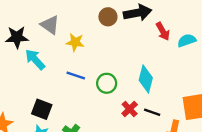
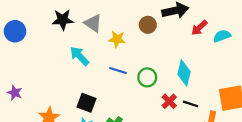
brown circle: (108, 17) -> (148, 25), moved
red arrow: (163, 31) -> (199, 28), turned 78
black star: (17, 37) -> (63, 20), moved

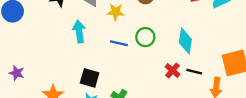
cyan arrow: (80, 56) -> (79, 31), turned 40
green circle: (147, 77) -> (145, 37), moved

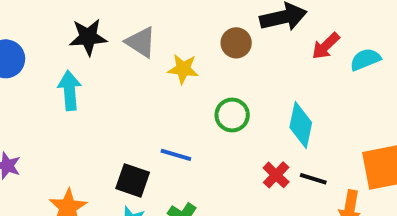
cyan arrow: (79, 31) -> (70, 90), moved
blue line: (119, 43) -> (176, 155), moved

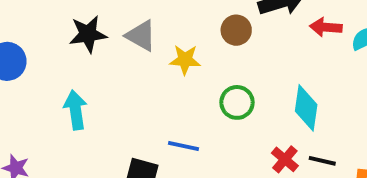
red arrow: (326, 46) -> (326, 27), turned 52
cyan arrow: (70, 90) -> (75, 110), moved

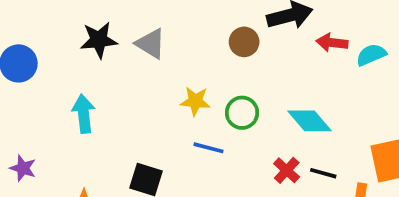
yellow star: (185, 60) -> (195, 101), moved
cyan diamond: (306, 108) -> (309, 121), turned -51
blue line: (183, 146) -> (208, 148), moved

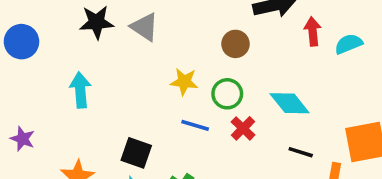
brown circle: (244, 42) -> (235, 44), moved
red arrow: (332, 43) -> (313, 31), turned 76
red cross: (287, 170) -> (243, 128), moved

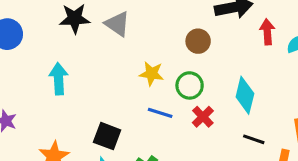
cyan diamond: (290, 103) -> (245, 95), turned 51

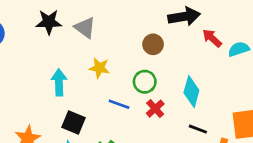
red arrow: (267, 32) -> (212, 38), turned -45
yellow star: (151, 74) -> (99, 68), moved
cyan arrow: (59, 79) -> (59, 82), moved

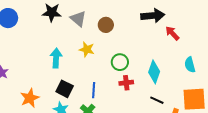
brown circle: (153, 44) -> (106, 25), moved
cyan semicircle: (239, 49) -> (190, 65), moved, turned -91
blue line: (119, 104) -> (94, 90), moved, turned 70
red cross: (155, 109) -> (126, 83), turned 32

